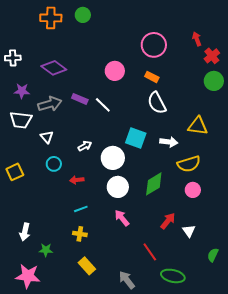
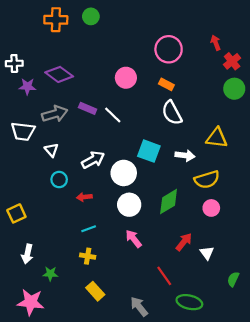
purple star: (22, 91) -> (27, 86), moved
white arrow: (85, 146) -> (93, 160), size x1.5
yellow square: (15, 172) -> (16, 213), moved

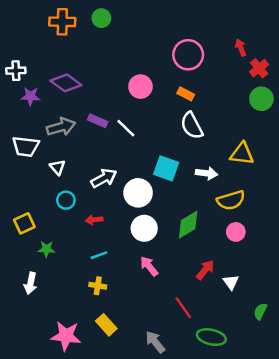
yellow square: (16, 213) -> (24, 223), moved
green star: (50, 274) -> (46, 249), moved
pink star: (31, 302) -> (66, 336), moved

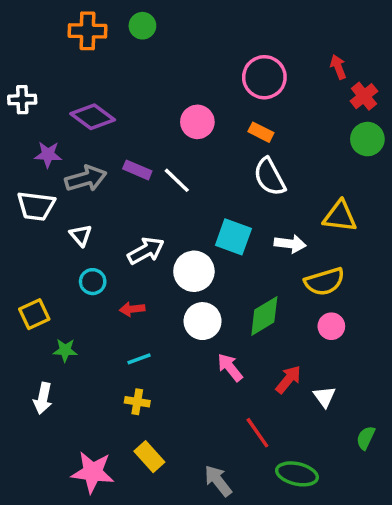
purple star: (31, 96) -> (48, 154), moved
pink arrow: (149, 266) -> (230, 367), moved

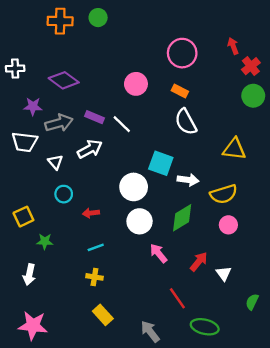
white arrow: (290, 244) -> (188, 180), moved
white arrow: (146, 251) -> (90, 149), moved
pink star: (93, 472) -> (33, 326), moved

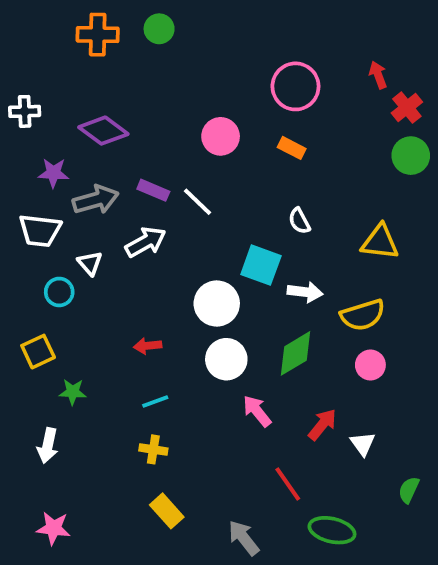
white semicircle: (186, 122) -> (299, 221), moved, size x0.6
cyan circle: (64, 194) -> (59, 292), moved
pink star: (33, 326) -> (53, 528), size x0.7

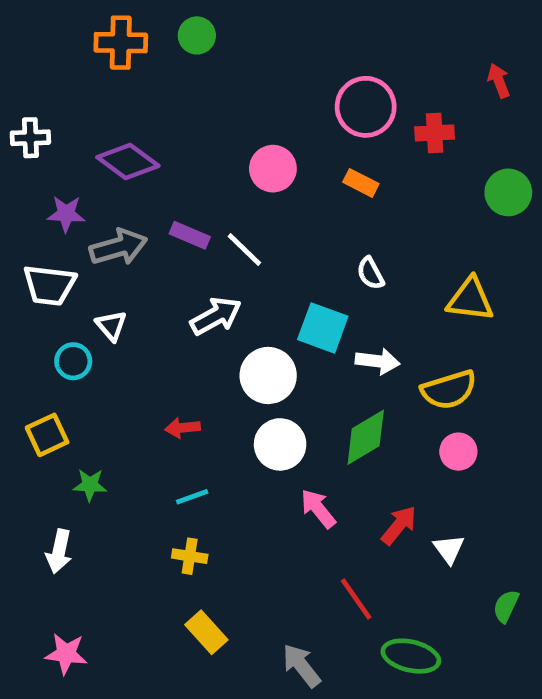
red arrow: (378, 75) -> (499, 81), moved
red cross: (407, 108) -> (435, 133), moved, turned 36
white arrow: (146, 242) -> (216, 316), moved

